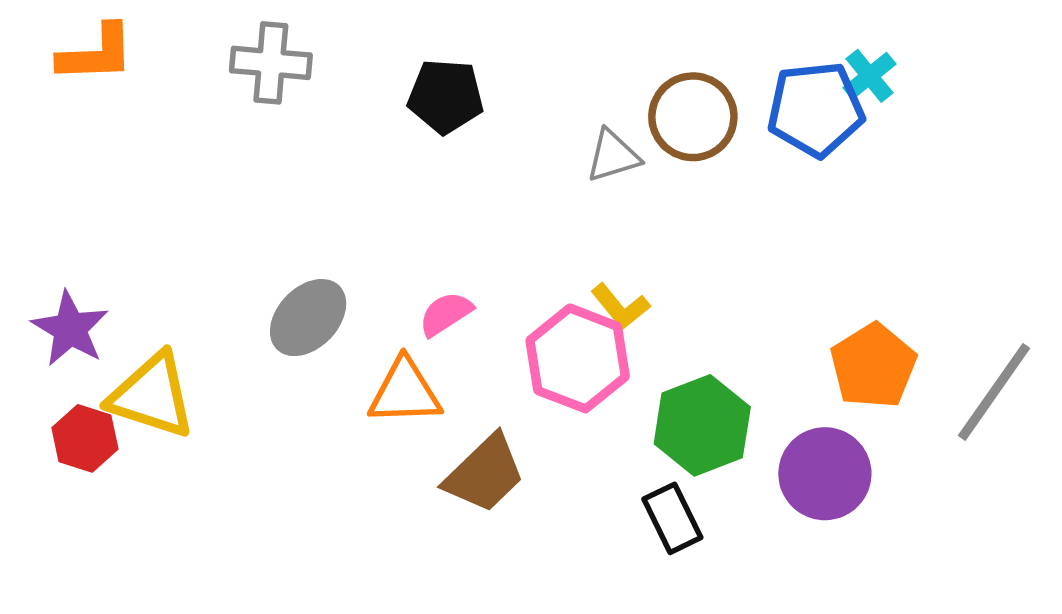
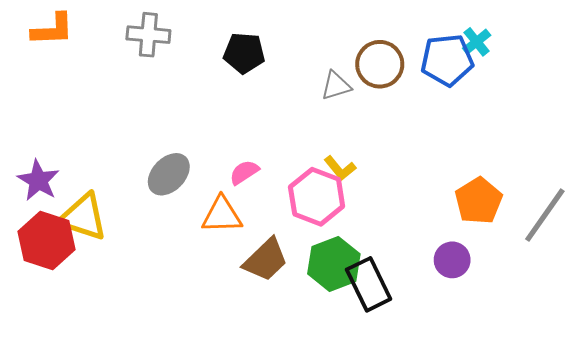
green hexagon: (702, 425) -> (334, 264), moved
red hexagon: (85, 438) -> (46, 241), size x1.6
purple circle: (825, 474) -> (452, 260), size x0.7
black rectangle: (672, 518) -> (369, 284), size x1.4

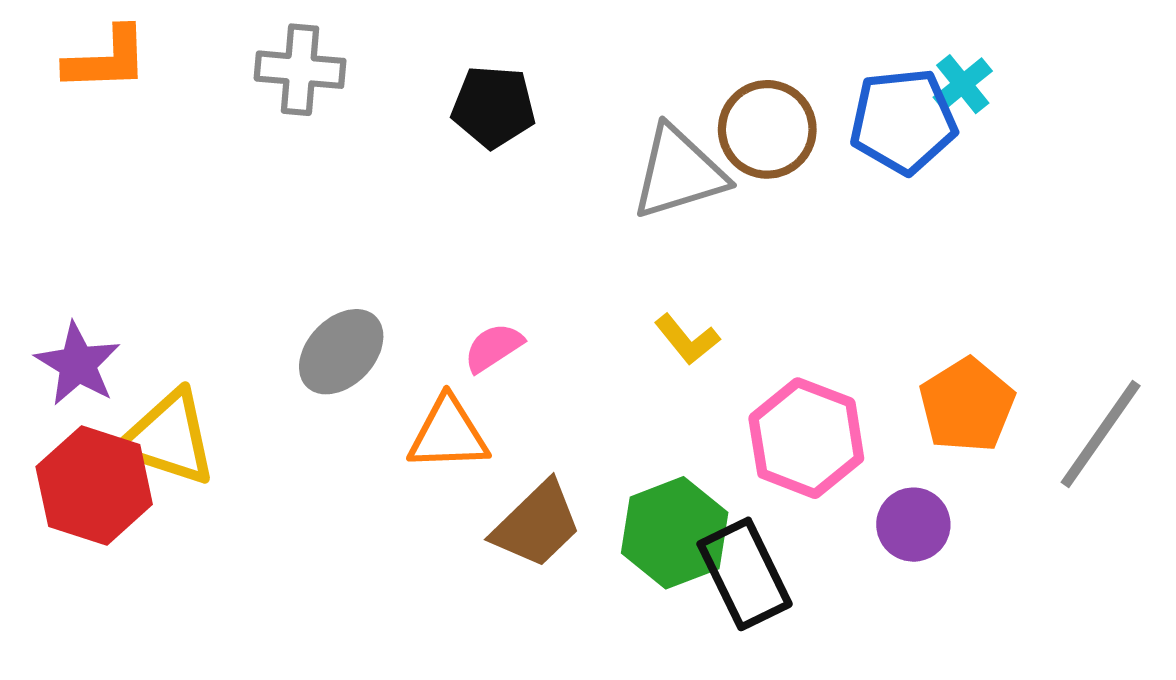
gray triangle: (336, 86) -> (679, 173), size x1.6
pink hexagon: (317, 197) -> (806, 438), moved

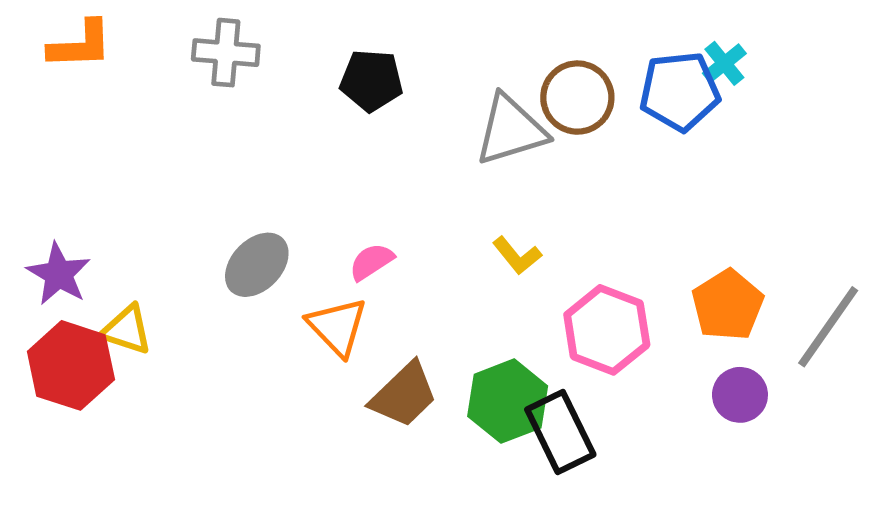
orange triangle: (448, 434) -> (337, 327), turned 48
yellow triangle: (168, 438) -> (127, 330), size x0.7
purple circle: (913, 525) -> (740, 395), moved

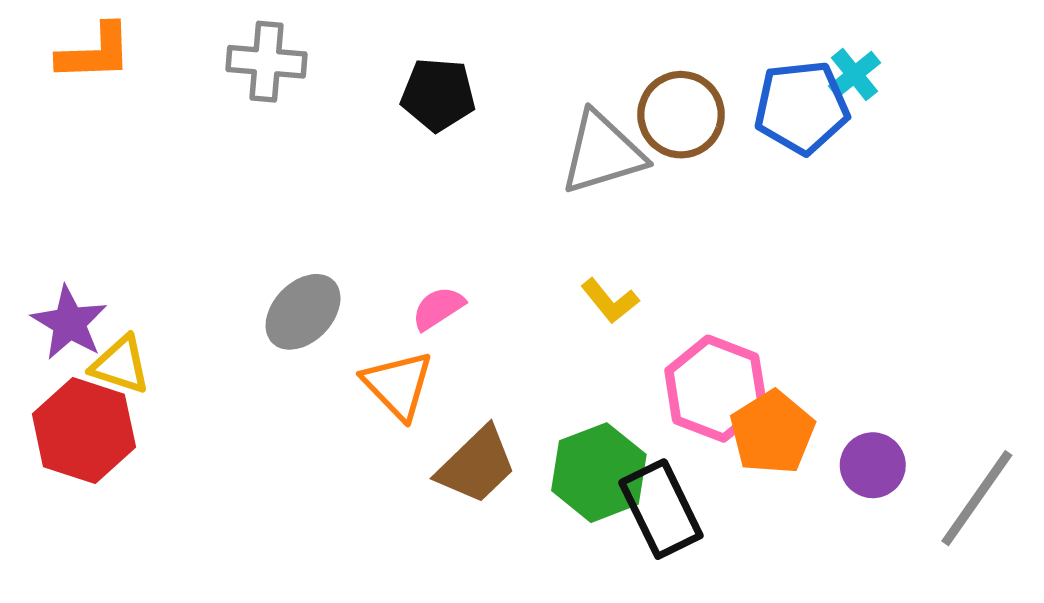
orange pentagon: (728, 305) -> (772, 432), moved
gray line: (828, 327) -> (977, 498), moved
yellow triangle: (127, 330) -> (120, 365), moved

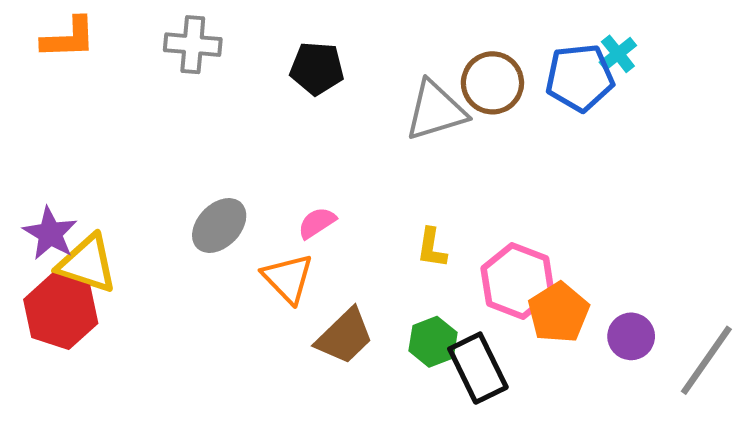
yellow L-shape: (610, 301) -> (432, 248), moved, turned 48
yellow triangle: (120, 365) -> (87, 264), size x1.4
green hexagon: (599, 473) -> (433, 342), size x0.7

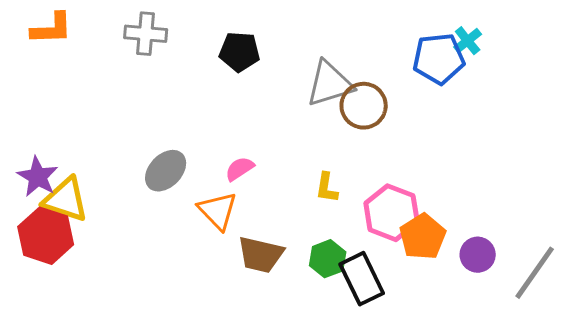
brown circle: (492, 83) -> (364, 106), moved
brown trapezoid: (345, 336) -> (261, 255), turned 57

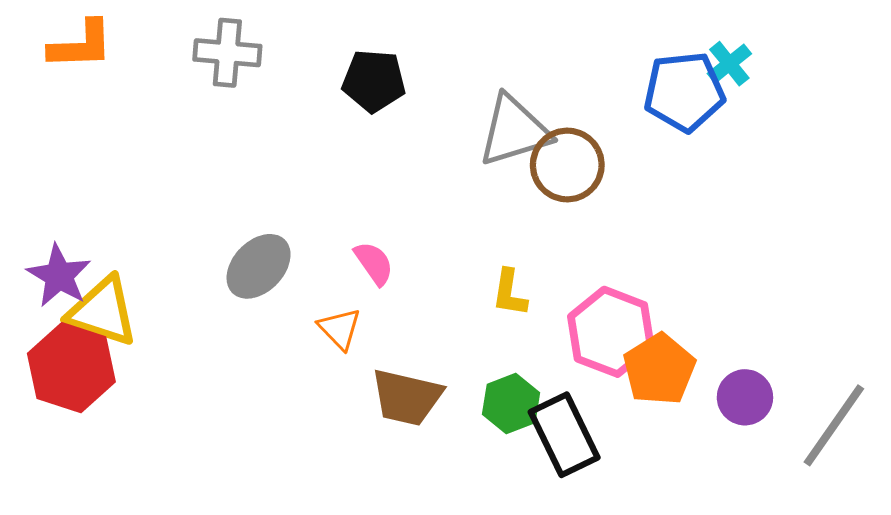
pink semicircle: (240, 169) -> (374, 263), turned 88
orange triangle: (218, 211) -> (340, 329), size x0.7

